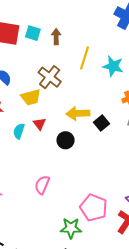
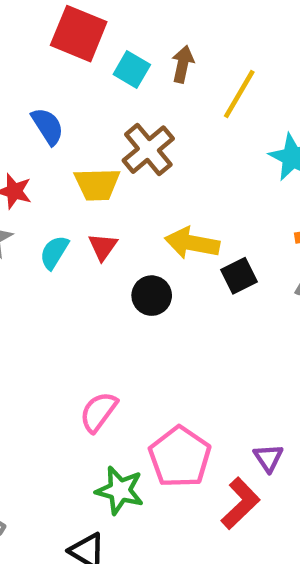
cyan square: (33, 33) -> (132, 70), moved
yellow line: (85, 58) -> (239, 94), moved
pink semicircle: (42, 185) -> (99, 412), moved

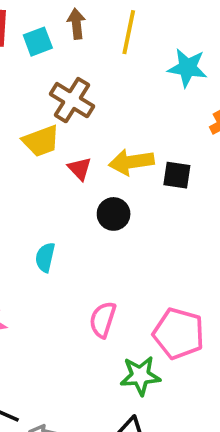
cyan square: (132, 70) -> (38, 42), turned -32
red triangle: (103, 247) -> (80, 169), moved
cyan semicircle: (54, 252) -> (45, 257), moved
black square: (239, 276) -> (177, 175), turned -36

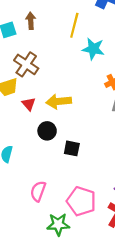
yellow line: (129, 32) -> (74, 25), moved
black square: (177, 175) -> (72, 148), moved

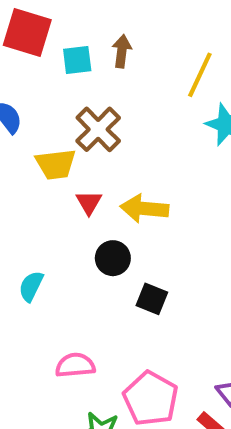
pink semicircle: (38, 191) -> (75, 365), turned 54

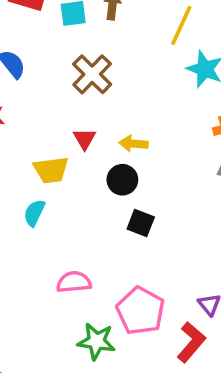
yellow trapezoid: (56, 164) -> (51, 170), moved
yellow arrow: (144, 209) -> (133, 144), size x0.7
black circle: (113, 258) -> (122, 180), moved

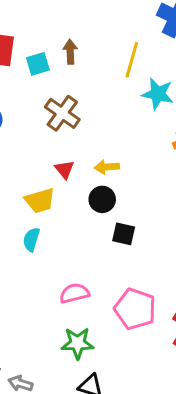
green star: (96, 341) -> (77, 343), moved

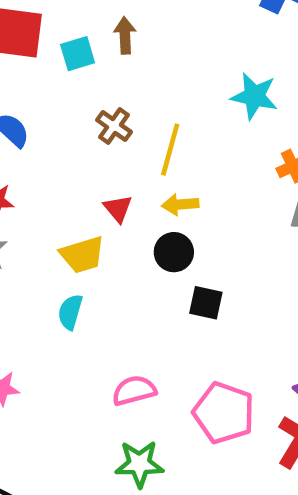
yellow line: (132, 60) -> (170, 149), moved
brown cross: (62, 113) -> (114, 126), size x0.7

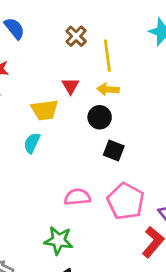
yellow line: (170, 149) -> (107, 56), turned -32
pink semicircle: (134, 391) -> (77, 197), moved
pink pentagon: (224, 413) -> (126, 201), moved

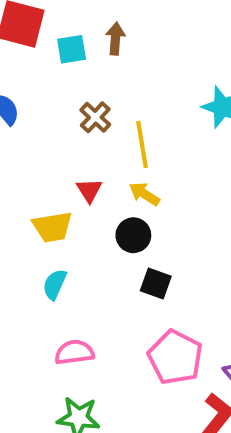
yellow arrow: (108, 89) -> (144, 194), turned 30
cyan semicircle: (32, 143) -> (55, 284), moved
pink semicircle: (77, 197) -> (74, 352), moved

